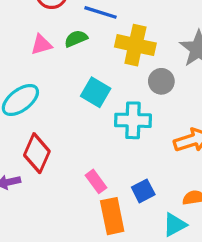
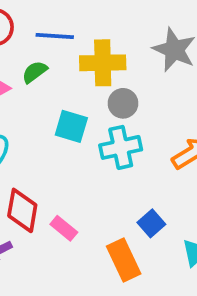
gray circle: (161, 81) -> (123, 103), moved
pink rectangle: (96, 181) -> (64, 228), moved

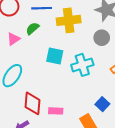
gray circle: (123, 103) -> (102, 38), moved
pink rectangle: (64, 228) -> (56, 111), turned -32

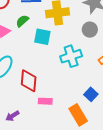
cyan square: (55, 56) -> (42, 37), moved
red diamond: (33, 103) -> (29, 81), moved

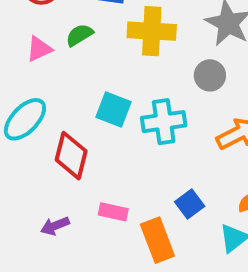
cyan square: (42, 37) -> (113, 109), moved
pink rectangle: (45, 101) -> (113, 212), moved
purple arrow: (12, 116) -> (55, 226), moved

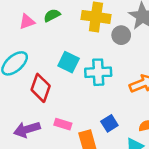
gray circle: (210, 75) -> (121, 35), moved
purple arrow: (55, 226) -> (27, 129), size x1.5

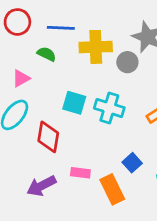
green semicircle: (52, 15) -> (47, 54), turned 63
pink triangle: (27, 22) -> (21, 78), moved
cyan cross: (98, 72) -> (109, 108), turned 30

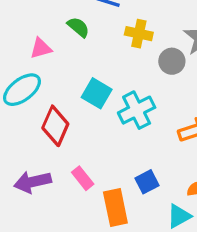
yellow cross: (96, 47) -> (139, 34), size x0.7
cyan cross: (109, 108) -> (137, 110), turned 32
pink rectangle: (80, 173) -> (83, 178), turned 30

